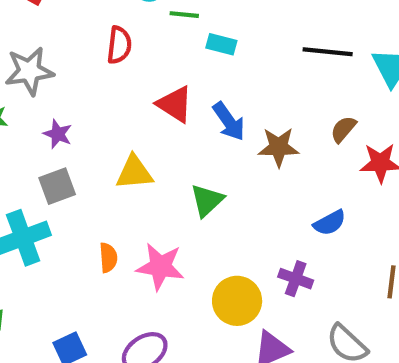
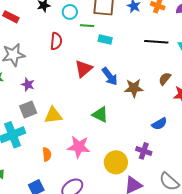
red triangle: (175, 104) -> (84, 69), turned 48
yellow triangle: (134, 172) -> (53, 115), moved
green triangle: (207, 200) -> (100, 115), turned -48
orange semicircle: (108, 258) -> (47, 154), moved

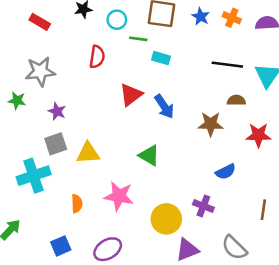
brown semicircle: (165, 79) -> (236, 100), moved, turned 48
brown star: (134, 88) -> (211, 124), moved

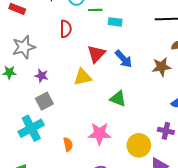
yellow triangle: (88, 153) -> (83, 77), moved

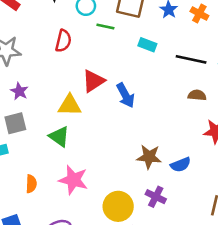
cyan rectangle: (115, 22) -> (147, 45), moved
brown star: (161, 67) -> (149, 157), moved
green triangle: (118, 99) -> (59, 137), moved

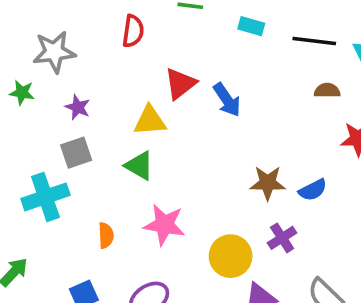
purple cross: (156, 197) -> (282, 238), turned 36

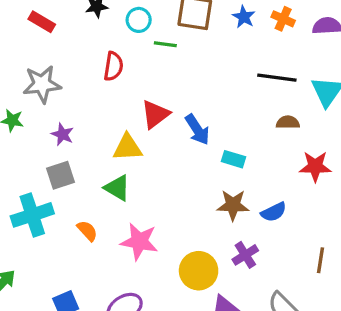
cyan rectangle: (251, 26) -> (234, 159), moved
orange semicircle: (106, 235) -> (87, 231), moved, turned -40

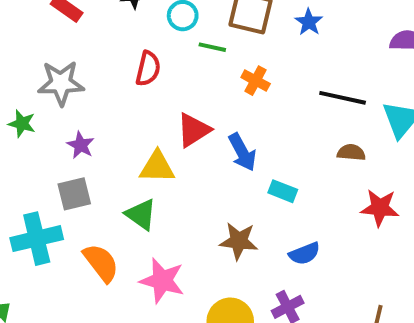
orange cross: (283, 19) -> (256, 81), moved
brown star: (233, 205) -> (239, 241), moved
blue semicircle: (274, 212) -> (304, 254), moved
orange semicircle: (87, 231) -> (101, 263), size x1.5

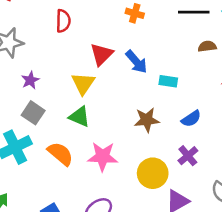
purple star: (81, 145) -> (30, 80), turned 30
yellow triangle: (157, 167) -> (83, 83), turned -45
gray square: (74, 194) -> (33, 113), turned -30

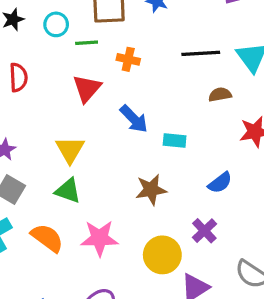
red semicircle: (63, 21) -> (18, 77), moved
red triangle: (102, 54) -> (87, 88), moved
blue semicircle: (191, 119) -> (220, 183), moved

